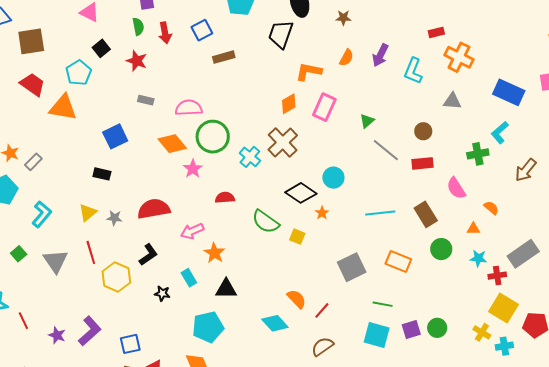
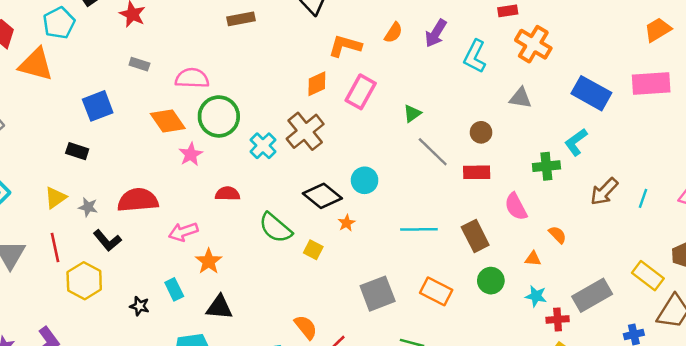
black L-shape: (148, 255) -> (107, 240), moved, turned 80

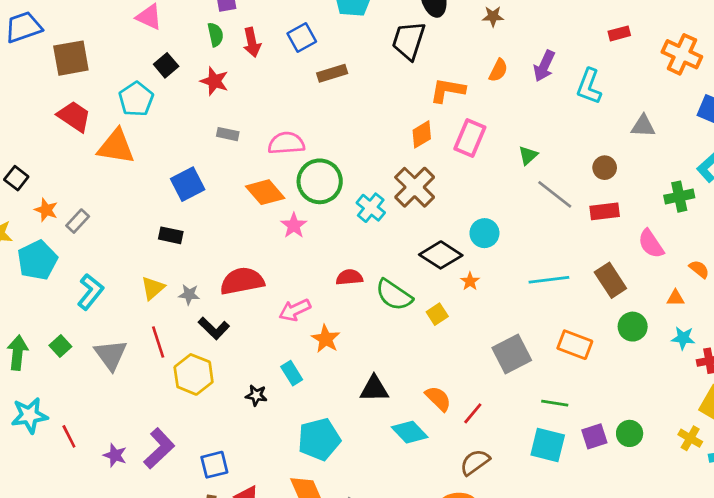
orange cross: (533, 44) -> (682, 54), moved
red semicircle: (228, 194) -> (349, 277), moved
yellow square: (313, 250) -> (437, 314), turned 36
black triangle: (219, 307) -> (374, 389), moved

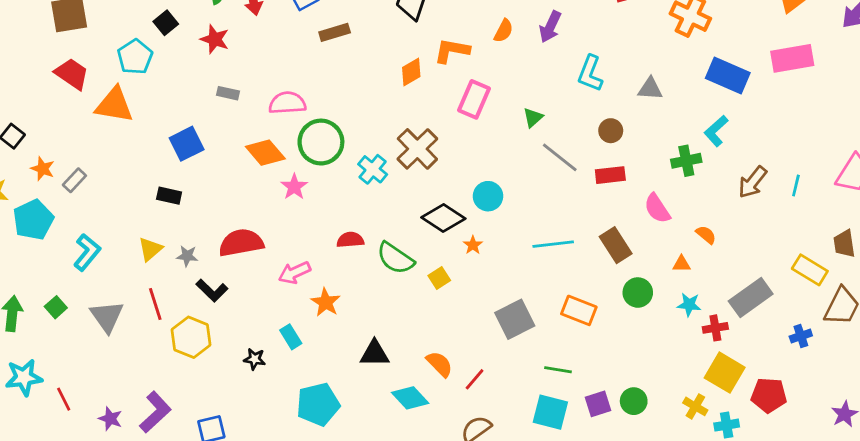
cyan L-shape: (589, 86) -> (590, 73), moved
orange diamond: (422, 134) -> (411, 72), moved

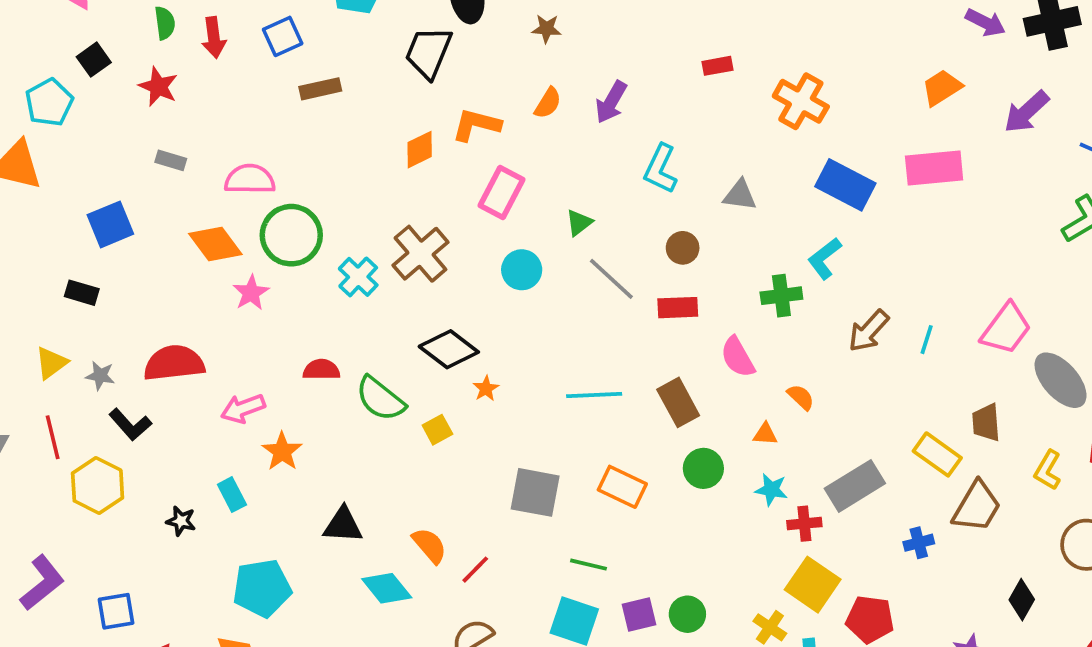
cyan circle: (488, 196) -> (522, 270), moved
gray square: (515, 319) -> (535, 492), turned 33

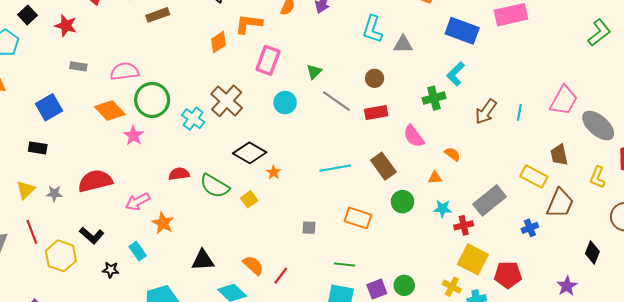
cyan L-shape: (661, 169) -> (372, 29), moved
black L-shape: (130, 425) -> (92, 235), moved
gray square: (535, 492) -> (309, 228), size x0.5

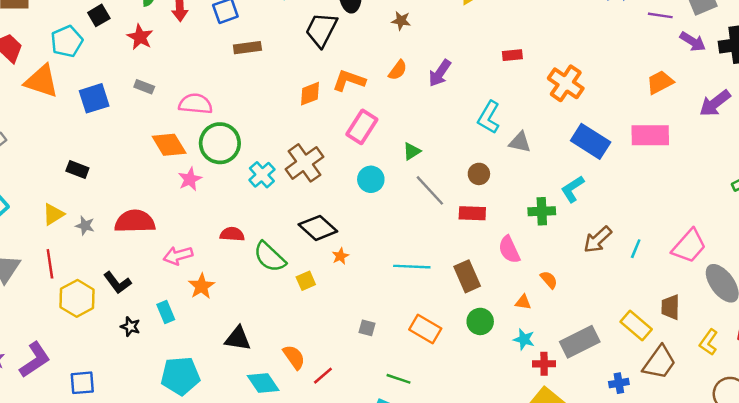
blue square: (49, 107) -> (94, 98), moved

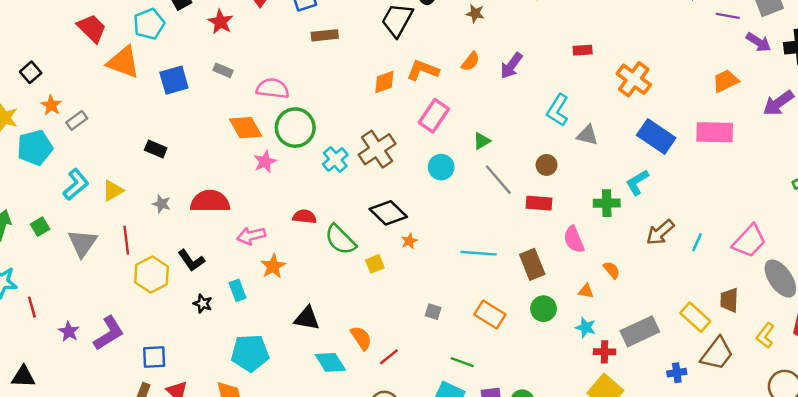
yellow triangle: (53, 214) -> (113, 191), moved

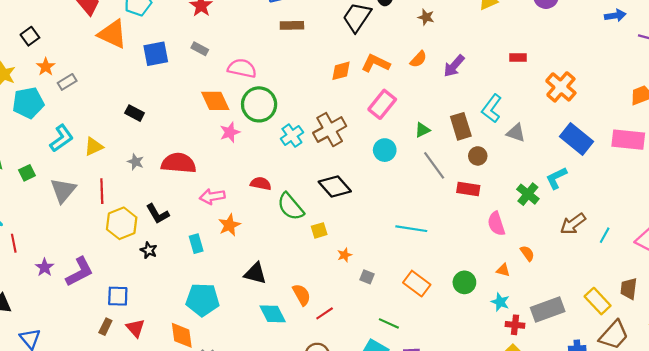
green cross: (607, 203) -> (528, 194), turned 35
orange star: (409, 241) -> (345, 255), moved
brown rectangle: (532, 264) -> (461, 126), moved
black star: (203, 304) -> (149, 250), moved

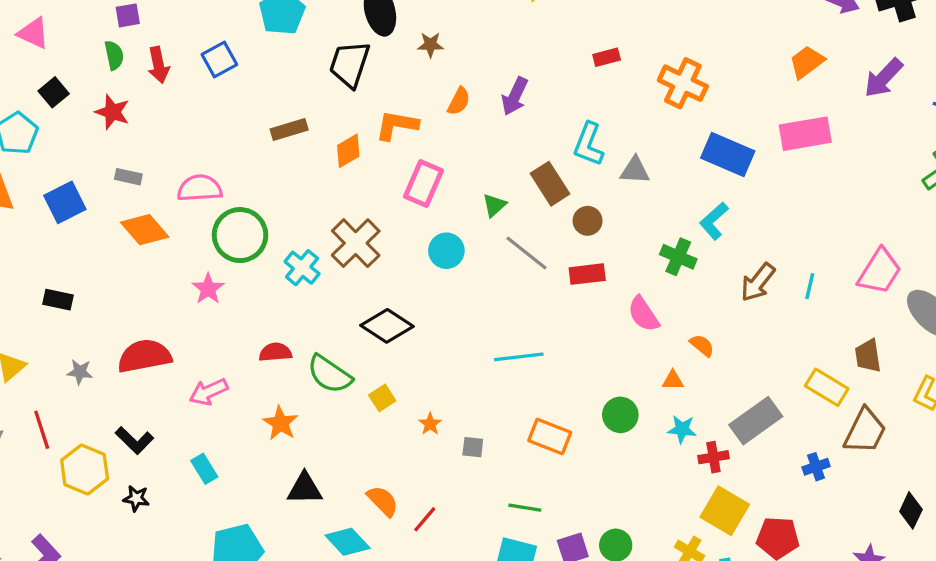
brown star: (426, 17) -> (431, 45), moved
brown rectangle: (292, 25) -> (289, 129), moved
orange diamond: (215, 101) -> (145, 230), moved
orange star: (229, 225) -> (280, 423), moved

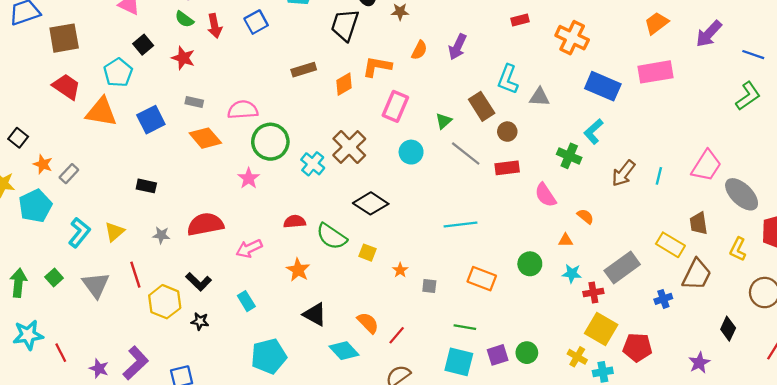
green semicircle: (114, 55) -> (184, 19), turned 138
yellow square: (382, 398) -> (367, 253), turned -36
black triangle: (305, 489) -> (315, 314), turned 30

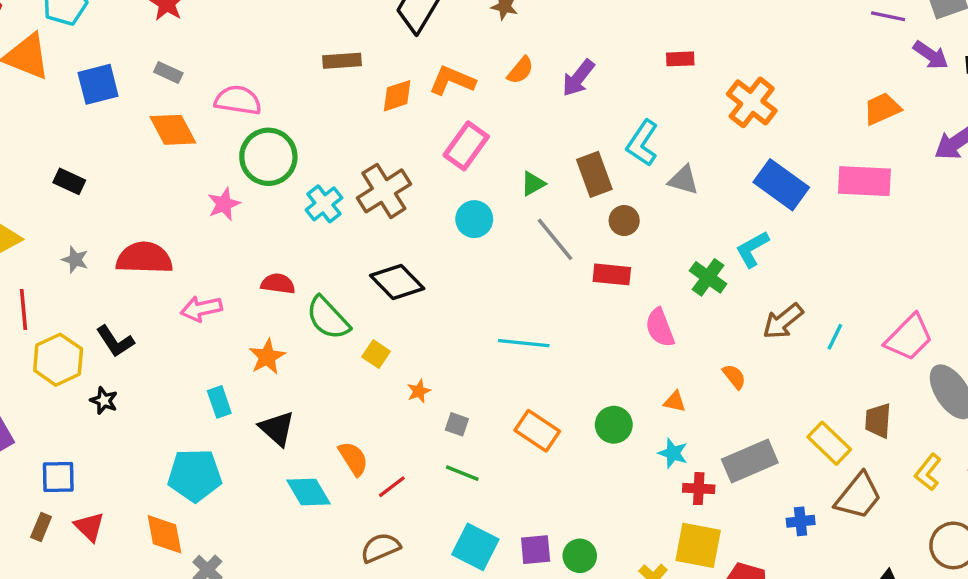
orange semicircle: (585, 216) -> (734, 377), moved
cyan rectangle: (246, 301) -> (219, 402), moved
green line: (465, 327) -> (462, 473), moved
yellow square: (601, 329) -> (698, 545), turned -32

